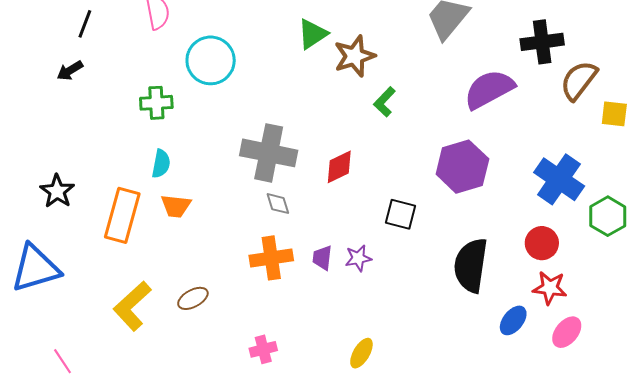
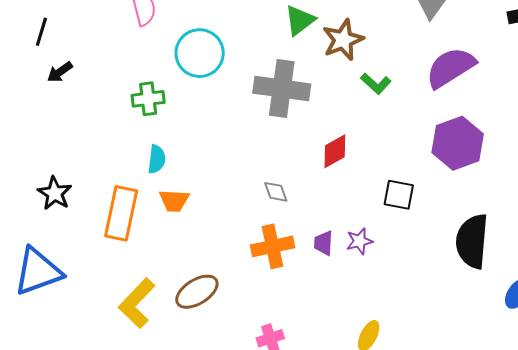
black line: (85, 24) -> (41, 32), moved
purple semicircle: (489, 89) -> (451, 67), moved
green L-shape: (385, 102) -> (376, 84), turned -88
gray cross: (269, 153) -> (282, 89), moved
brown ellipse: (193, 298) -> (197, 292), size x1.4

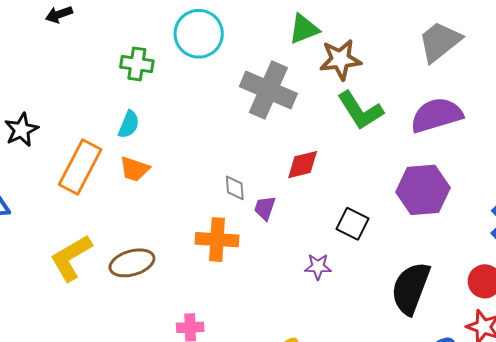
green L-shape: (376, 84) -> (360, 110), size x1.6
purple star: (359, 241) -> (318, 267), moved
purple trapezoid: (323, 243) -> (265, 208), moved

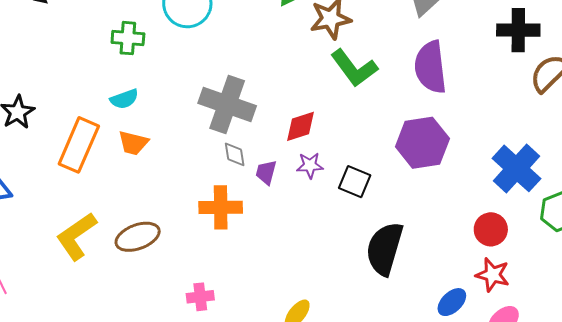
gray cross: (268, 90) -> (227, 104), moved
purple semicircle: (437, 115) -> (431, 67), turned -76
cyan semicircle: (129, 124) -> (124, 99), turned 52
purple star: (318, 267) -> (310, 165), moved
black semicircle: (411, 288) -> (385, 249), moved

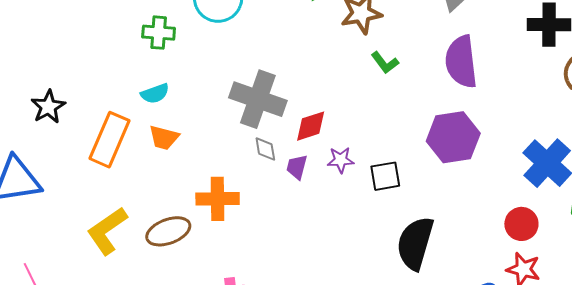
green L-shape: (354, 68) -> (385, 63), size x0.6
red diamond: (300, 126) -> (311, 126), moved
black square: (355, 182) -> (385, 176), turned -32
orange cross: (221, 207) -> (218, 199), moved

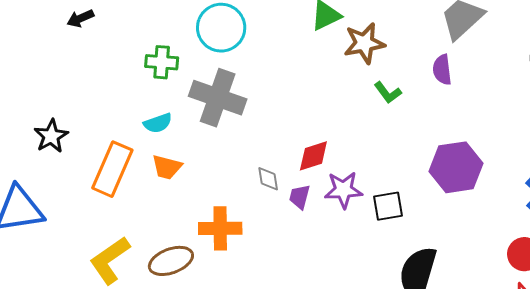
purple semicircle: (461, 62) -> (442, 70), moved, size x0.6
gray cross: (258, 99) -> (218, 98), moved
purple star: (341, 160) -> (343, 190), size x1.4

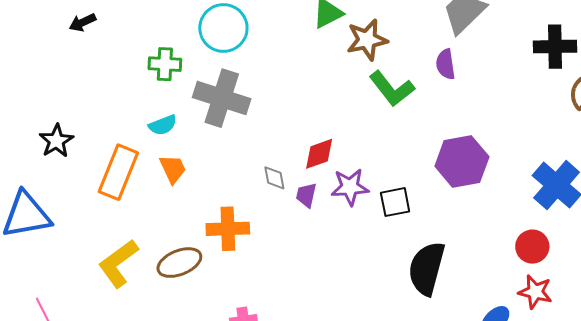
green L-shape: (388, 93) -> (392, 89), size x1.6
orange trapezoid: (167, 167) -> (173, 169), turned -128

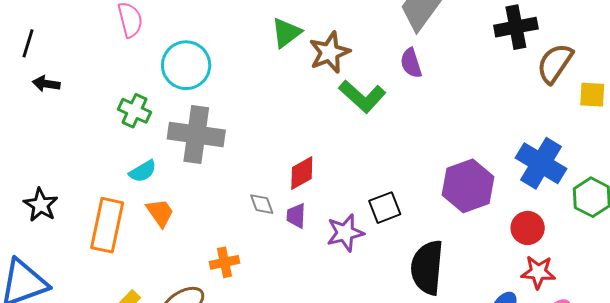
black arrow: (83, 22) -> (46, 84), turned 44
green cross: (165, 64) -> (134, 111), turned 32
purple hexagon: (462, 162) -> (468, 186), moved
purple star: (350, 187) -> (345, 233), moved
orange cross: (228, 229) -> (225, 262), size x0.7

